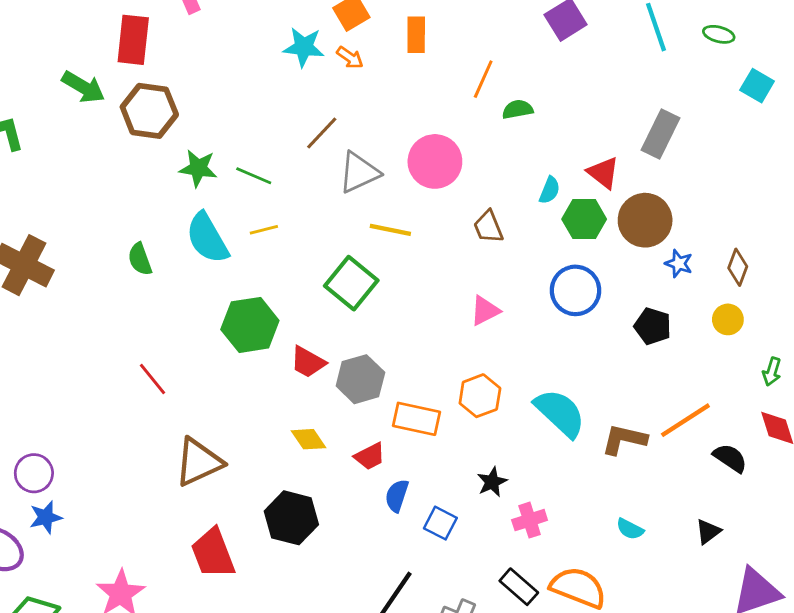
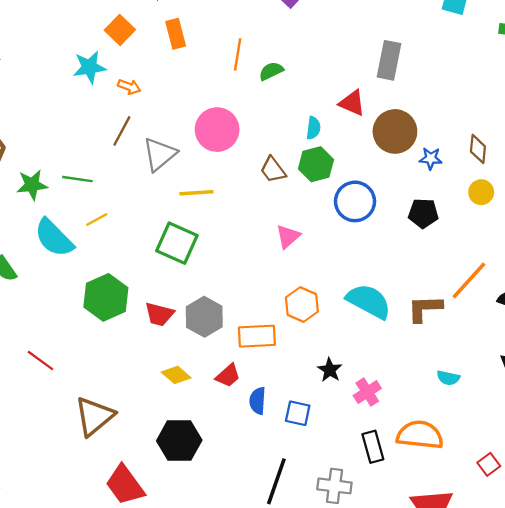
orange arrow: (350, 58) -> (129, 87), moved
green hexagon: (584, 219) -> (316, 164), moved
black rectangle: (519, 587) -> (373, 447), turned 48

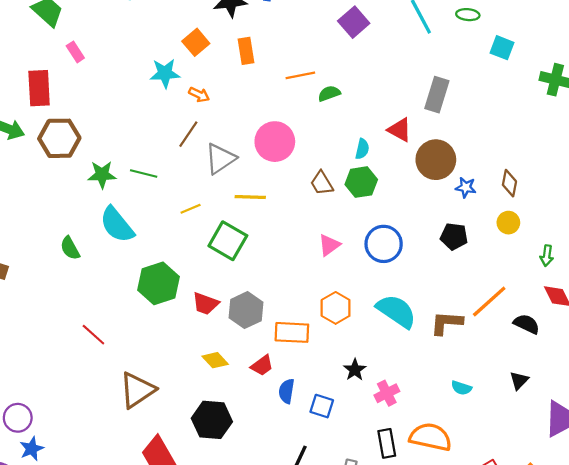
orange line: (238, 54) -> (300, 75), turned 64
blue circle: (355, 201) -> (384, 244), moved
yellow line: (97, 219) -> (191, 209), moved

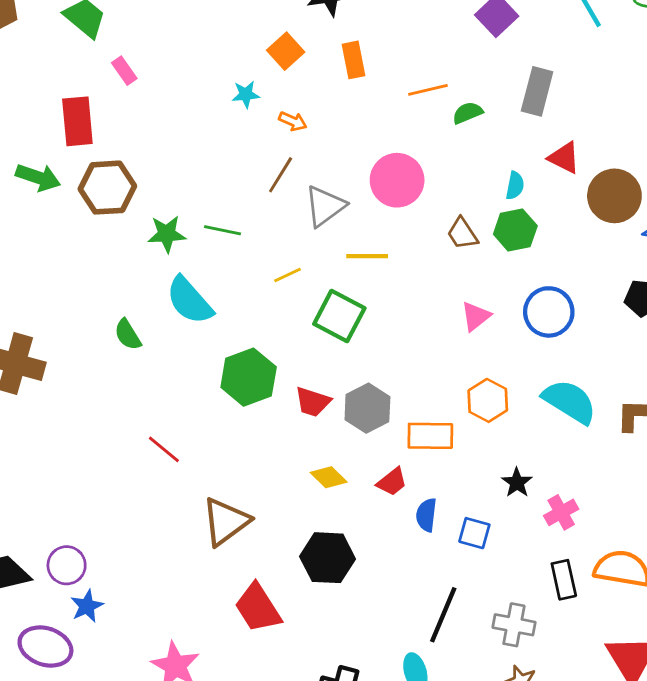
cyan star: (165, 73) -> (246, 94), size x0.7
gray rectangle: (437, 95) -> (537, 91), moved

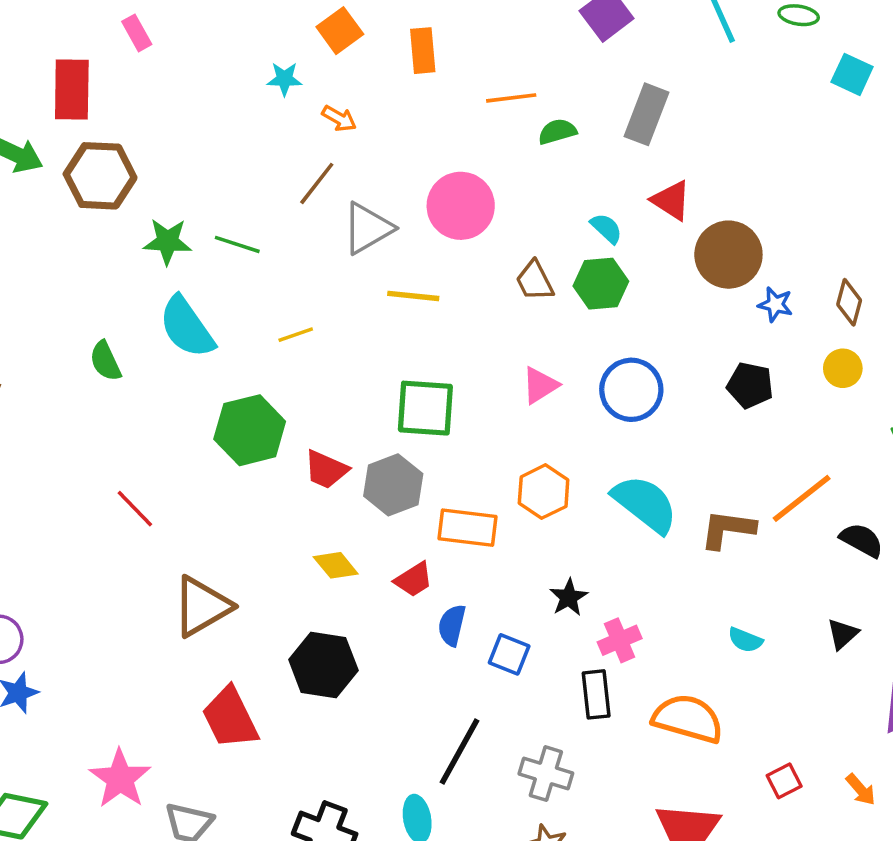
cyan semicircle: (515, 186) -> (606, 228), turned -64
yellow line: (287, 275) -> (296, 335), moved
green square: (339, 316) -> (425, 408), moved, turned -30
black rectangle: (564, 580) -> (596, 694), moved

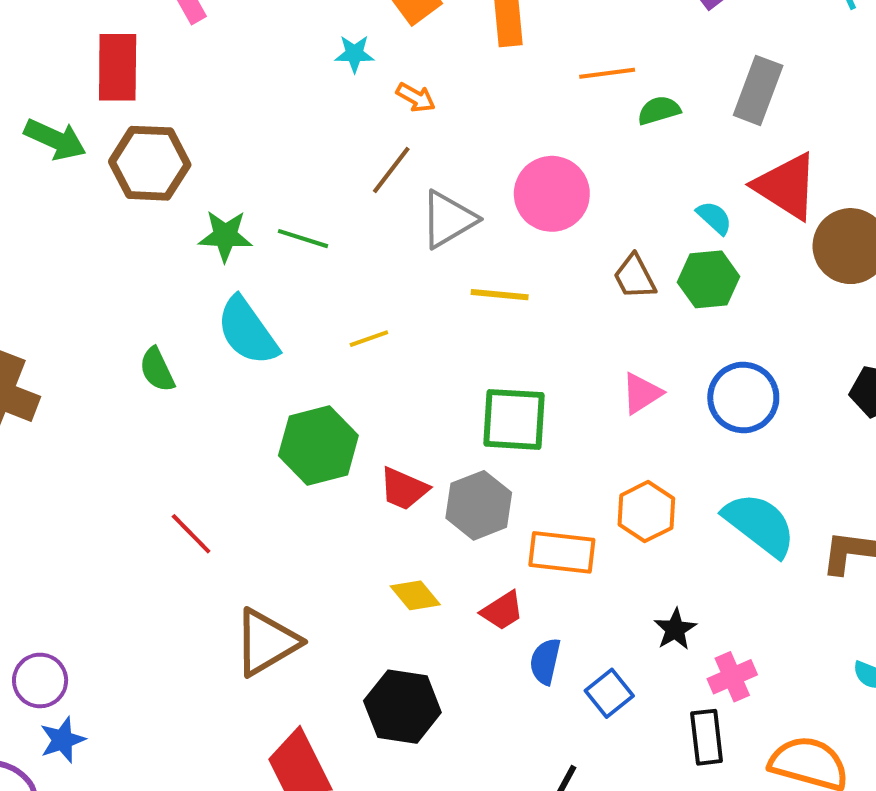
red triangle: (671, 200) -> (786, 186), size x1.5
blue square: (509, 654) -> (609, 693), turned 30

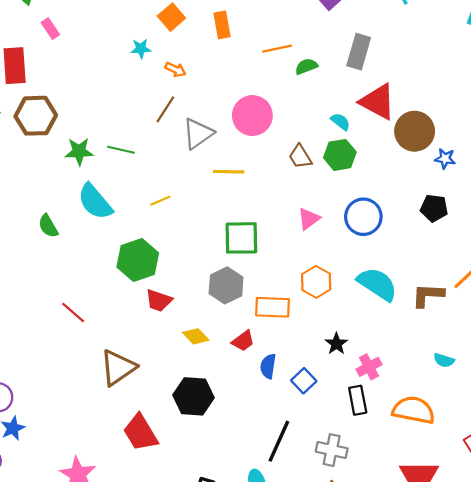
red trapezoid: (404, 489) -> (159, 300), moved

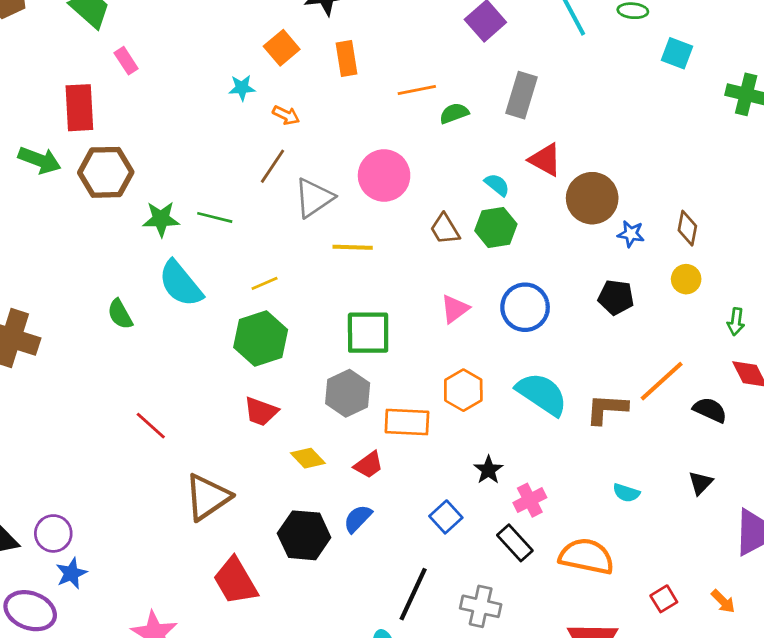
red triangle: (378, 102) -> (545, 160), size x0.7
green hexagon: (138, 260) -> (261, 338), moved
blue semicircle: (268, 366) -> (358, 519), moved, turned 35
black rectangle: (358, 400) -> (515, 543), turned -32

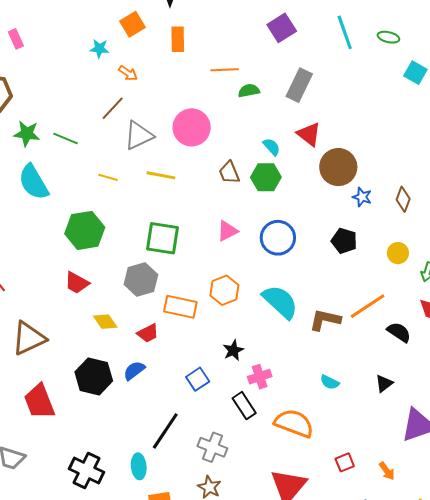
pink rectangle: (126, 61) -> (16, 39), moved
yellow circle: (686, 279) -> (398, 253), moved
yellow line: (265, 283) -> (108, 177), moved, turned 30

